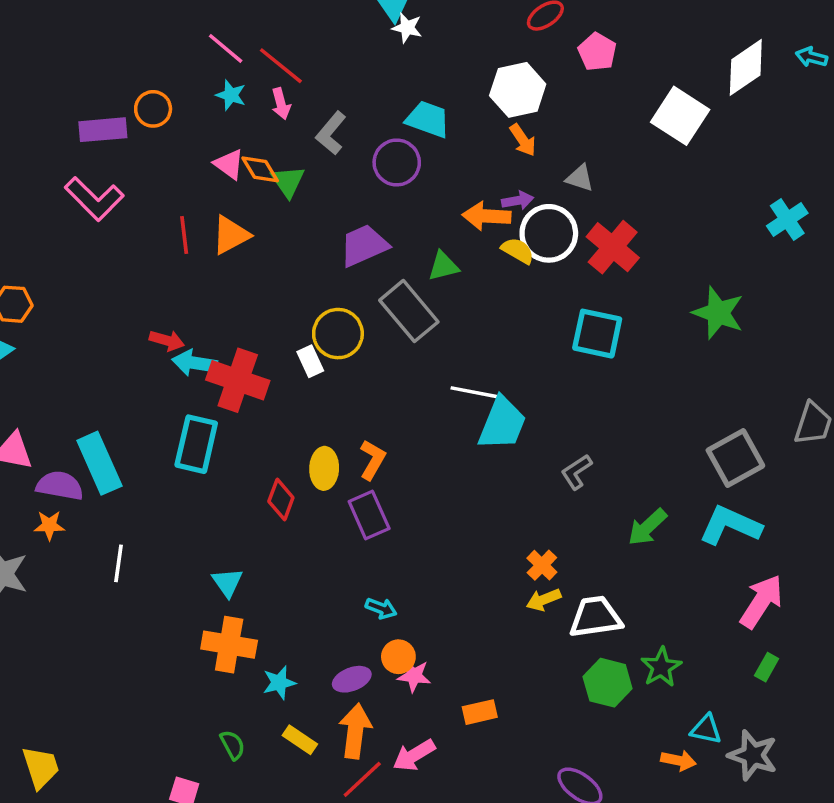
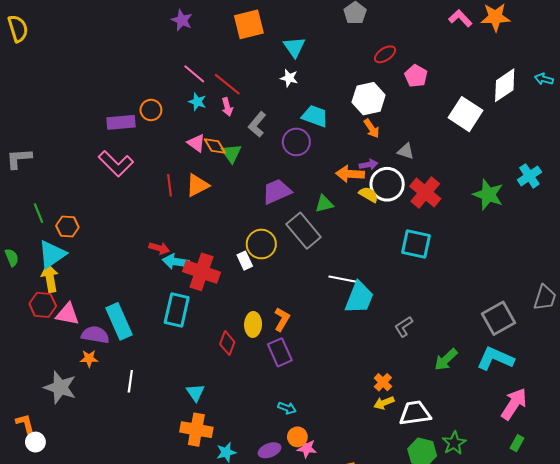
white star: (407, 28) -> (289, 78), moved
green star: (718, 313) -> (488, 195), moved

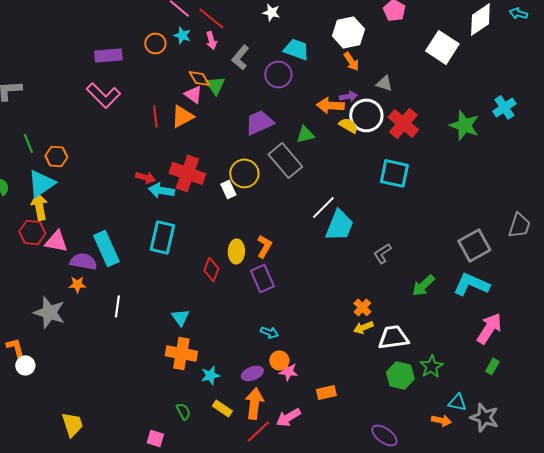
orange circle: (151, 110) -> (155, 43), moved
pink triangle: (196, 143) -> (193, 94), moved
red cross: (201, 272) -> (187, 173), moved
white line: (343, 279) -> (323, 207), turned -56

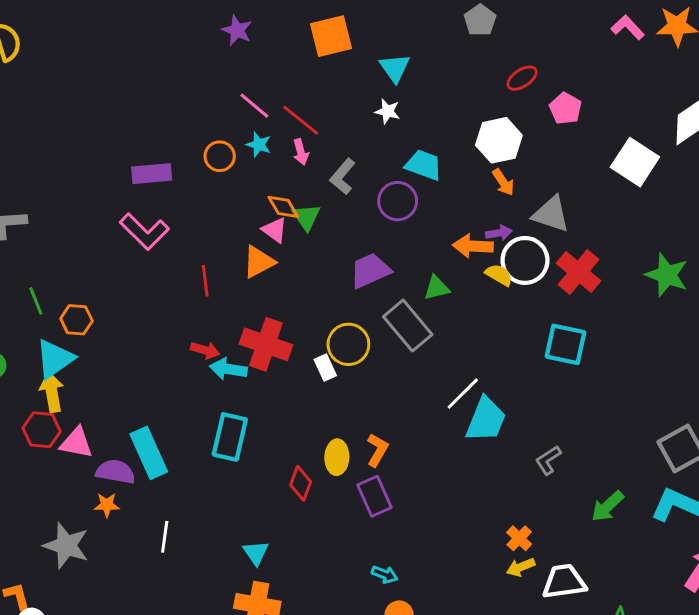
gray triangle: (384, 83) -> (551, 214), size x1.6
red line: (155, 116) -> (205, 281), moved

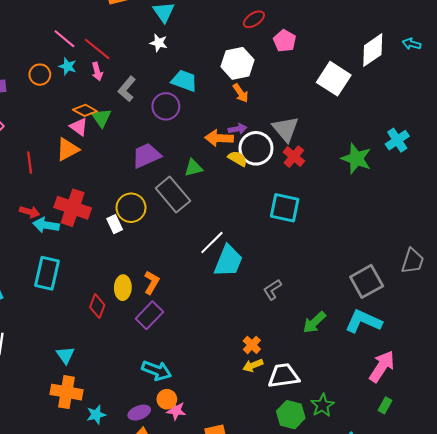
orange diamond: (283, 207) -> (85, 110), turned -30
gray triangle: (551, 214) -> (286, 129), moved, turned 32
red cross: (579, 272) -> (294, 157), size x0.7
purple rectangle: (374, 496) -> (149, 315), turned 68
cyan arrow: (385, 574) -> (157, 371), size x1.6

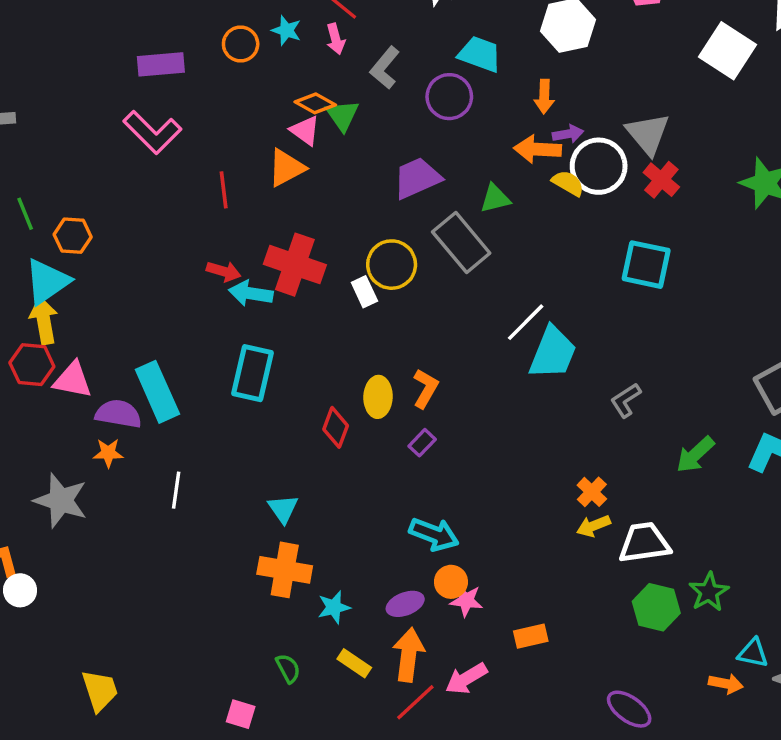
orange arrow: (241, 93) -> (544, 97), moved, turned 36
purple rectangle: (149, 315) -> (422, 443), size x0.6

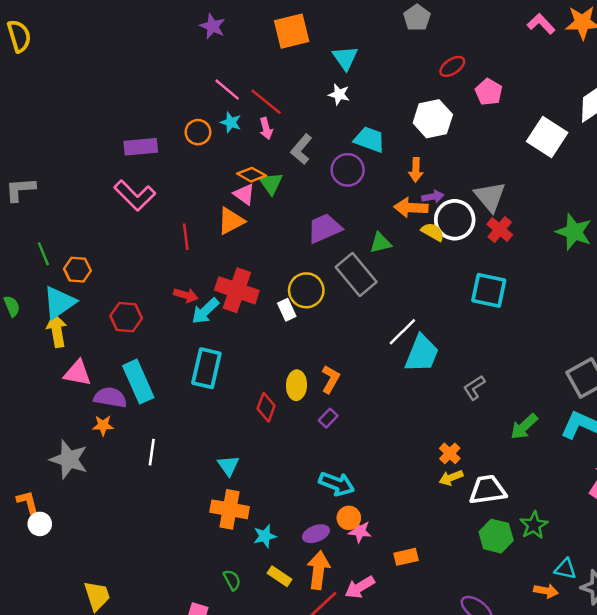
cyan arrow: (251, 293) -> (205, 311), turned -52
red hexagon: (32, 365) -> (126, 317), moved

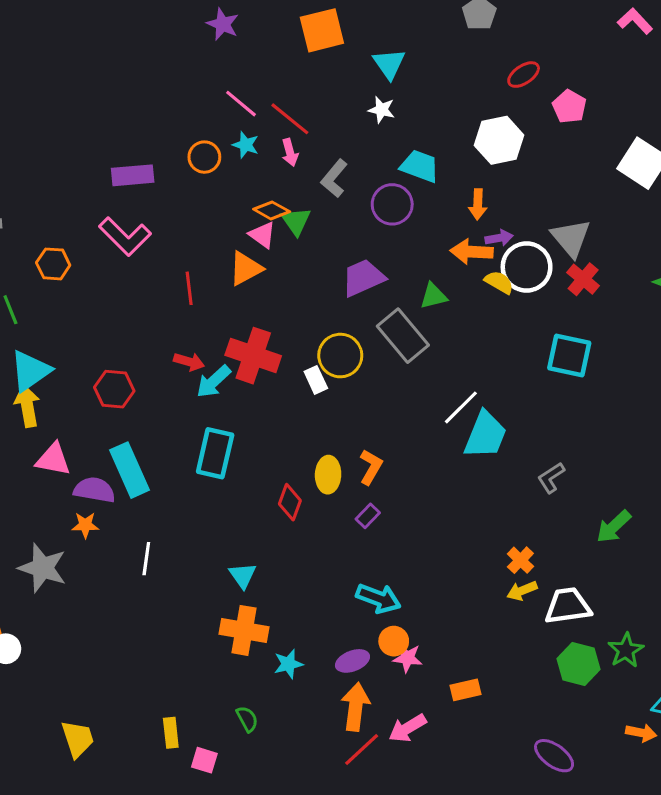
orange hexagon: (77, 270) -> (53, 264), moved
yellow rectangle: (279, 576) -> (171, 733), moved, turned 50

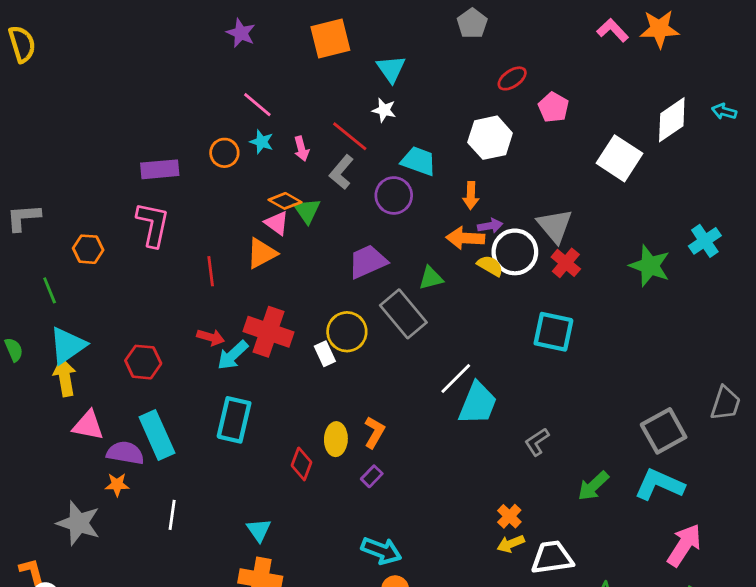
red line: (290, 119) -> (350, 136), moved
pink L-shape: (125, 236) -> (153, 224), turned -123

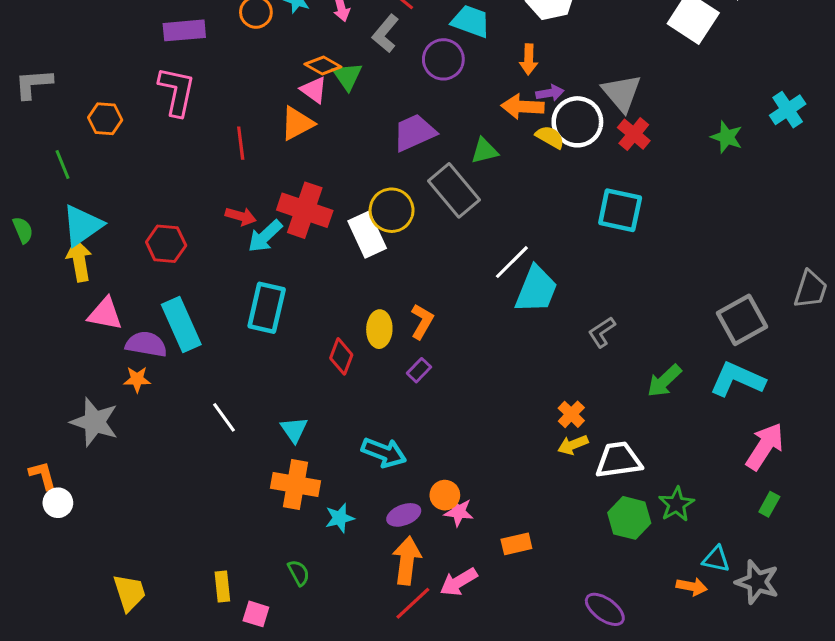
green star: (650, 266) -> (727, 137), size x0.7
white rectangle: (325, 354) -> (367, 235), size x1.6
white line: (172, 515) -> (224, 417), moved, turned -44
cyan arrow: (381, 551) -> (384, 452), moved

